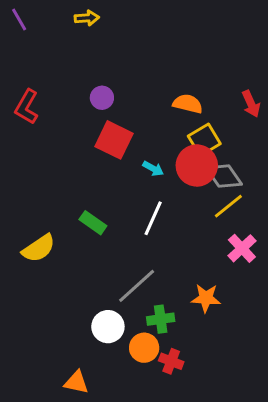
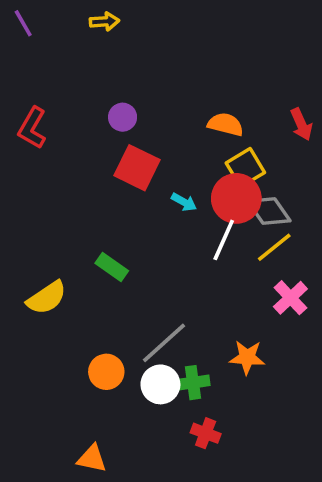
white line: (153, 218) -> (224, 240), moved
white circle: (108, 327) -> (160, 384), moved
orange circle: (144, 348) -> (106, 372), moved

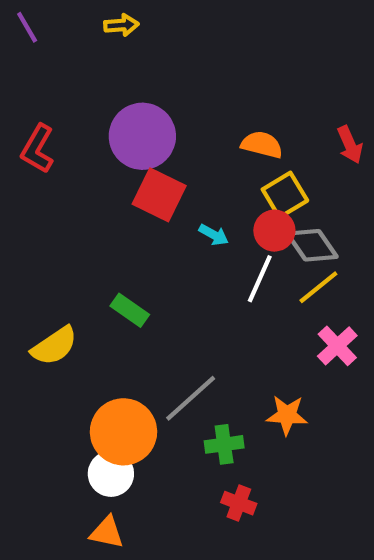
purple circle: (123, 117) -> (142, 136), size x2.0
red circle: (236, 198) -> (274, 231), size x0.7
orange circle: (106, 372) -> (123, 432), size x1.6
white circle: (160, 384) -> (111, 474), moved

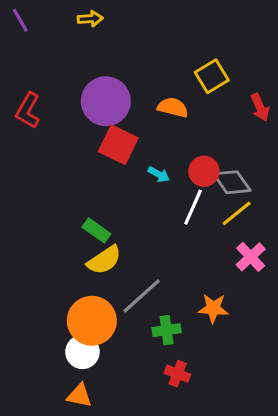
orange semicircle: (262, 145) -> (173, 107), moved
yellow square: (285, 195) -> (212, 76), moved
yellow semicircle: (54, 346) -> (104, 260), moved

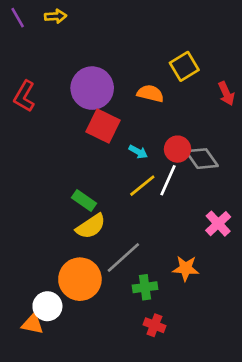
yellow arrow: (90, 19) -> (56, 16), moved
yellow line: (237, 213) -> (142, 186), moved
white circle: (82, 352) -> (47, 306), moved
orange triangle: (79, 396) -> (33, 324), moved

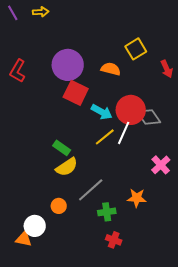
red circle: (178, 149) -> (131, 110), size x1.5
cyan arrow: (138, 152) -> (102, 112), size x1.5
orange circle: (80, 279) -> (59, 206), size x0.5

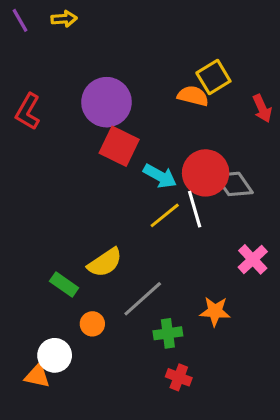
orange semicircle: (111, 69) -> (193, 96), moved
white line: (124, 133) -> (195, 209), turned -40
green rectangle: (62, 148) -> (64, 285), moved

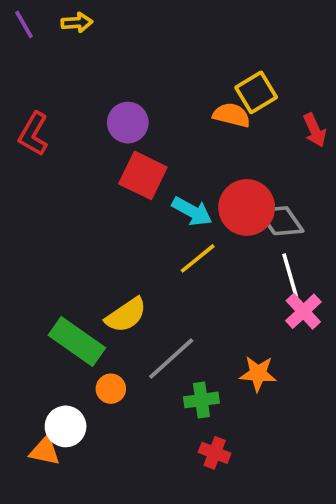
purple circle: (107, 102) -> (128, 123), size x0.7
white line: (195, 209) -> (290, 275), moved
green rectangle: (64, 285) -> (77, 341), size x1.6

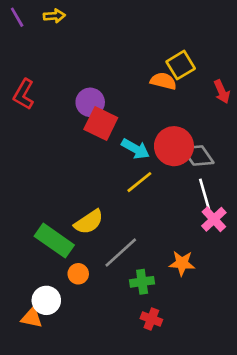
purple circle: (128, 123) -> (90, 102), moved

